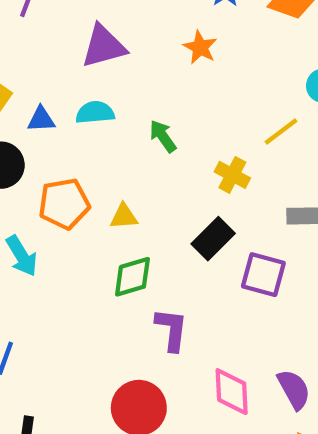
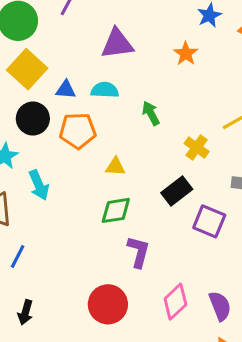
orange pentagon: (64, 204) -> (78, 131), moved
pink diamond: (232, 392) -> (175, 302), turned 42

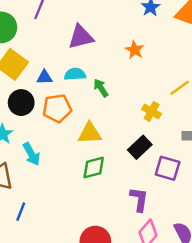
orange star: (186, 54) -> (135, 50), moved
green arrow: (151, 113) -> (101, 88), moved
yellow triangle: (115, 167) -> (90, 133), size x1.5
purple L-shape: (139, 252) -> (139, 199), moved

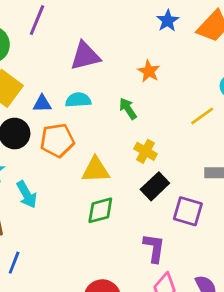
green arrow: (101, 88) -> (128, 109), moved
yellow cross: (152, 112) -> (145, 151), moved

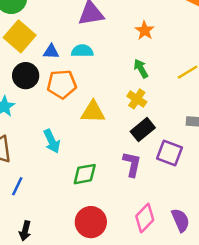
green arrow: (128, 109) -> (141, 68), moved
cyan arrow: (27, 194) -> (52, 141), moved
green diamond: (100, 210) -> (85, 174), moved
purple L-shape: (154, 248) -> (132, 164), moved

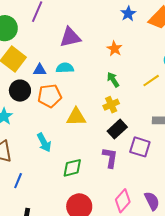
yellow cross: (137, 99) -> (111, 105), turned 35

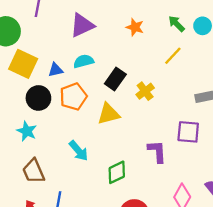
green arrow: (113, 80) -> (176, 24), moved
yellow line: (151, 81) -> (173, 56), moved
black rectangle: (117, 129) -> (115, 79), moved

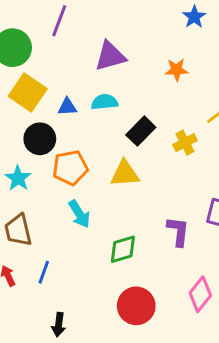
orange star: (135, 27) -> (177, 70), turned -30
yellow cross: (145, 91) -> (185, 143), moved
orange pentagon: (73, 97) -> (70, 168), moved

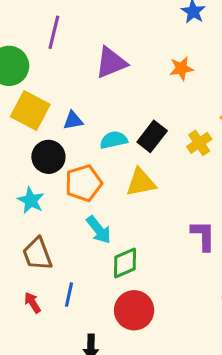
cyan semicircle: (105, 102) -> (114, 140), moved
green diamond: (123, 249) -> (125, 263), moved
red circle: (136, 306) -> (134, 310), moved

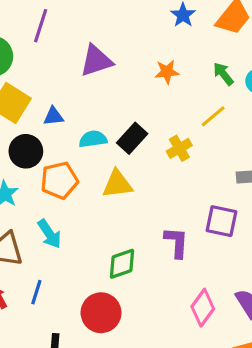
cyan arrow: (99, 230) -> (49, 234), moved
green diamond: (125, 263) -> (122, 264), moved

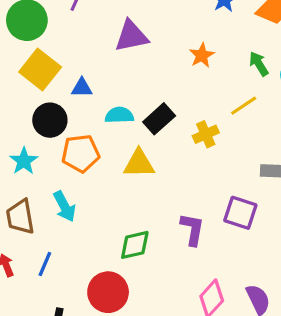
orange star: (167, 72) -> (202, 55), turned -30

